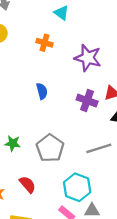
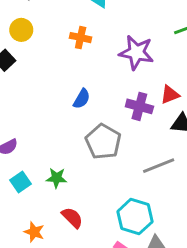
blue semicircle: (42, 91) -> (82, 99), turned 49
green star: (13, 143) -> (57, 178), moved
gray pentagon: (50, 148) -> (103, 142), moved

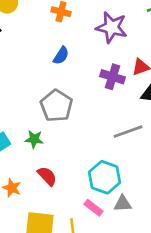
blue semicircle: (82, 99) -> (61, 56), moved
gray pentagon: (103, 142) -> (56, 106), moved

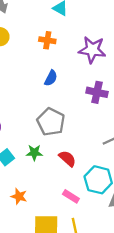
red semicircle: (47, 176) -> (67, 159), moved
pink rectangle: (94, 208) -> (71, 196), moved

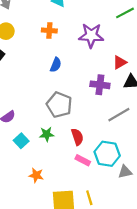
purple cross: (97, 92) -> (100, 85), moved
red semicircle: (67, 159) -> (77, 137), turned 35
pink rectangle: (71, 196) -> (83, 160), moved

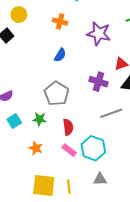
gray triangle: (125, 172) -> (100, 179), moved
orange star: (36, 175) -> (36, 148), moved

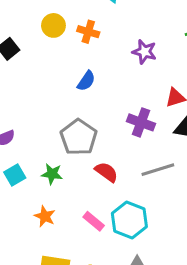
yellow circle: (19, 15) -> (53, 25), moved
purple star: (99, 34) -> (144, 52), size x0.7
red semicircle: (68, 127) -> (106, 172), moved, turned -49

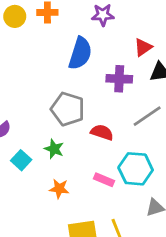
blue semicircle: (86, 81) -> (80, 53), moved, size x1.6
green star: (52, 174) -> (54, 149), turned 30

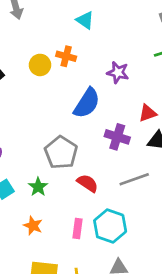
yellow circle: (15, 16) -> (40, 65), moved
pink rectangle: (104, 180) -> (78, 228), turned 60

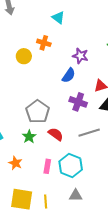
yellow circle: (40, 65) -> (24, 56), moved
blue semicircle: (87, 103) -> (69, 75), moved, size x0.7
green star: (38, 187) -> (29, 137), moved

